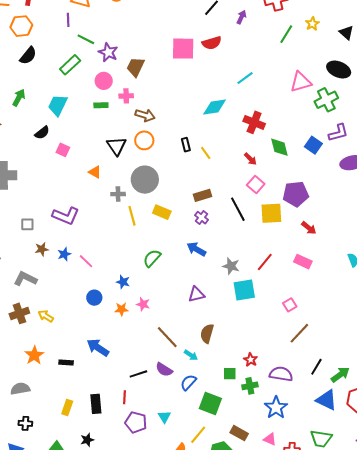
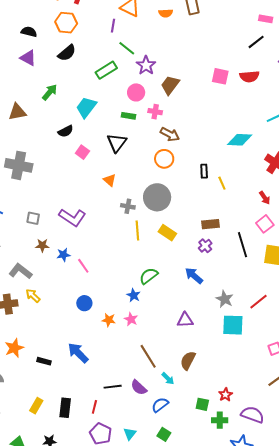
pink square: (183, 49) -> (220, 76), size x0.7
black triangle: (117, 146) -> (117, 143), moved
blue star: (123, 282) -> (133, 295), moved
yellow arrow: (46, 316) -> (33, 296), moved
green square: (210, 404) -> (164, 434), moved, size x0.6

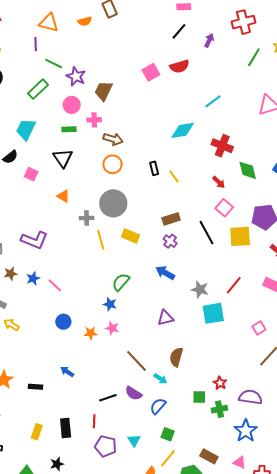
pink square: (220, 76) -> (151, 72), turned -30
blue arrow: (78, 353) -> (67, 372), size x0.6

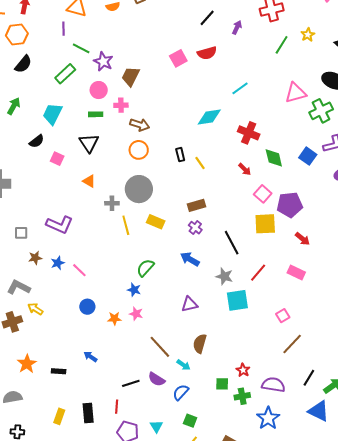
pink square: (224, 208) -> (263, 194), moved
black line: (206, 233) -> (232, 243), moved

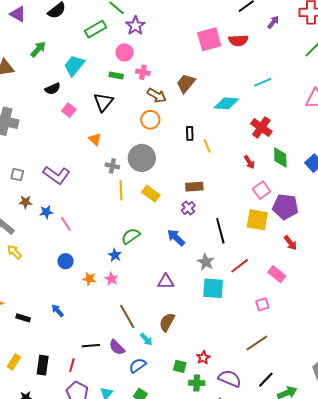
pink square: (178, 58) -> (209, 39), size x1.4
brown trapezoid: (131, 76) -> (186, 83), moved
pink square: (283, 316) -> (262, 304), moved

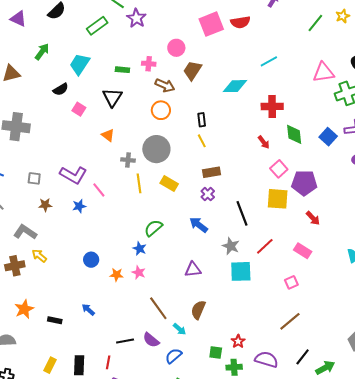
pink circle: (125, 52) -> (176, 48), moved
red cross: (261, 127) -> (272, 106), turned -30
yellow line: (207, 146) -> (202, 141), moved
blue star: (46, 212) -> (79, 206), moved
pink line: (66, 224) -> (99, 190), moved

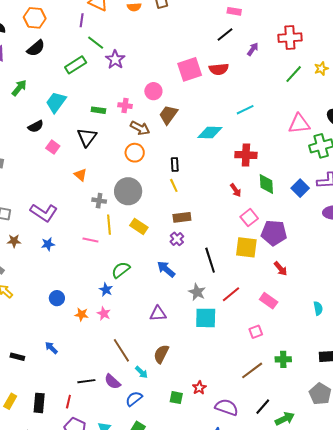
pink line: (99, 190) -> (90, 240), moved, turned -42
green cross: (234, 367) -> (283, 359), moved

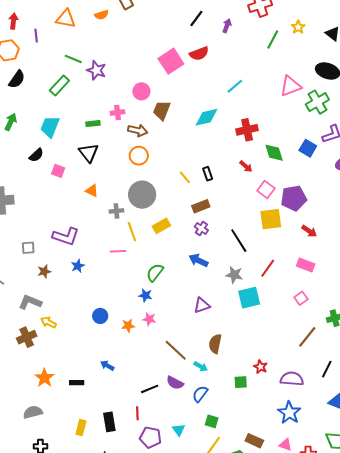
purple line: (82, 20) -> (36, 36), moved
black rectangle: (175, 164) -> (208, 174), moved
yellow rectangle: (139, 226) -> (161, 226), turned -48

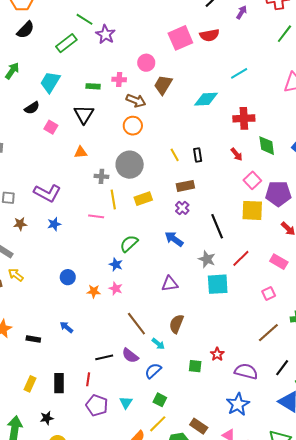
orange triangle: (92, 191) -> (81, 152), turned -40

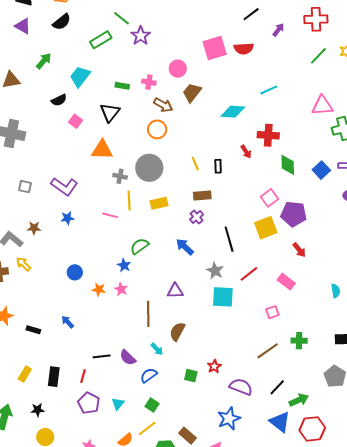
orange triangle: (81, 152) -> (102, 150), size x1.6
red arrow: (237, 154) -> (246, 152), moved
yellow square: (252, 210) -> (266, 228), turned -30
brown star: (20, 224) -> (34, 228), moved
brown line: (136, 324) -> (148, 314), moved, turned 30

